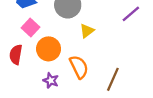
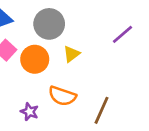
orange circle: (49, 49) -> (35, 59), moved
orange semicircle: (79, 67) -> (62, 96), turned 135

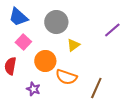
orange circle: (35, 59) -> (45, 61), moved
purple star: (29, 112) -> (33, 89), moved

